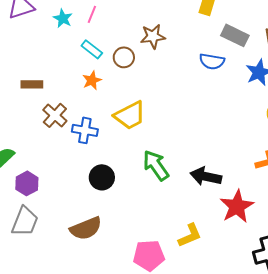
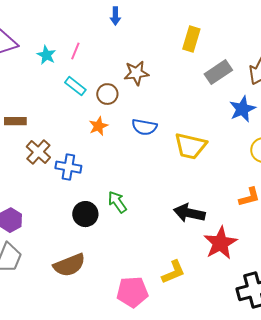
gray rectangle: (235, 35) -> (218, 72), turned -60
blue semicircle: (212, 61) -> (144, 127), moved
orange star: (92, 80) -> (98, 126), moved
yellow trapezoid: (130, 115) -> (190, 146), moved, turned 40
green arrow: (156, 165) -> (117, 202), moved, size x0.7

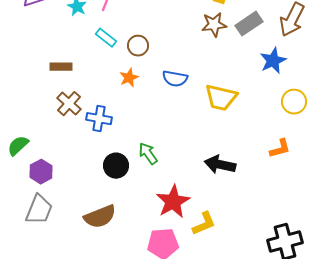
brown star: (136, 73) -> (214, 25), moved
brown rectangle: (15, 121) -> (61, 67), moved
red star: (220, 243) -> (173, 202), moved

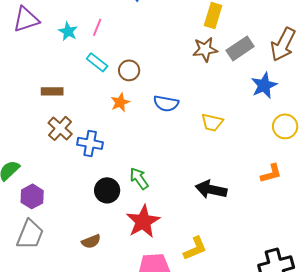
yellow trapezoid: (221, 98) -> (212, 122), size x0.7
red star: (173, 202) -> (143, 221), moved
brown semicircle: (100, 217) -> (91, 241), size x0.6

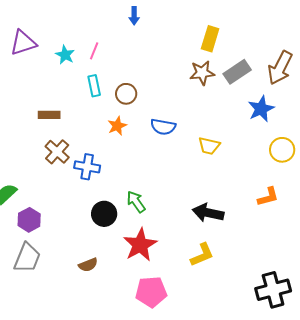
cyan rectangle: (97, 62) -> (94, 86), turned 40
yellow L-shape: (195, 248) -> (202, 255), moved

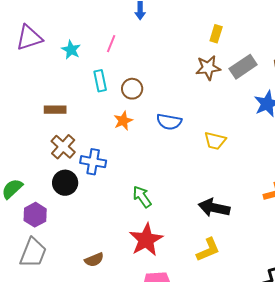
yellow rectangle: (210, 39) -> (216, 34), size x0.7
pink line: (94, 51) -> (111, 44), moved
black circle: (104, 214) -> (65, 183), moved

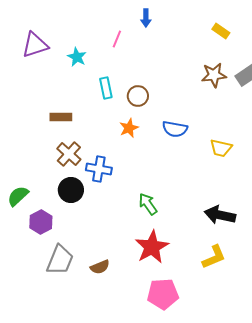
yellow rectangle: (216, 34) -> (221, 31), moved, turned -72
pink line: (111, 44) -> (117, 39), moved
gray trapezoid: (33, 253) -> (60, 260), moved

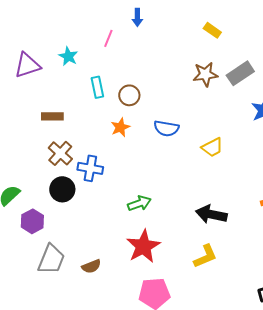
purple triangle: (35, 45) -> (27, 65), moved
yellow trapezoid: (221, 148) -> (212, 147), turned -40
green arrow: (148, 204) -> (139, 203), turned 105

